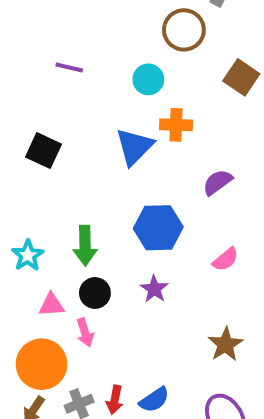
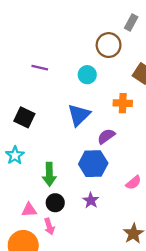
orange cross: (176, 125) -> (123, 103), moved
purple semicircle: (218, 182) -> (106, 136), moved
cyan star: (28, 255) -> (15, 155), moved

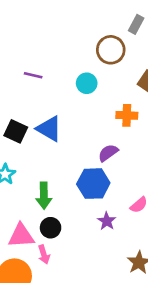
blue triangle: (79, 115) -> (49, 129), moved, turned -45
purple star: (91, 200) -> (107, 221), moved
pink triangle: (29, 210) -> (21, 236), size x1.5

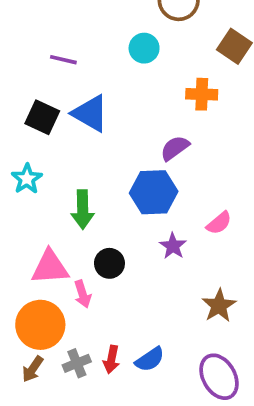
purple line: (33, 75) -> (63, 60), moved
black circle: (51, 228) -> (109, 263), moved

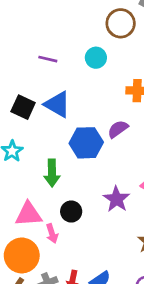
purple line: (63, 60) -> (48, 59), moved
blue hexagon: (154, 192) -> (86, 143), moved
purple star: (173, 246) -> (116, 199), size x1.4

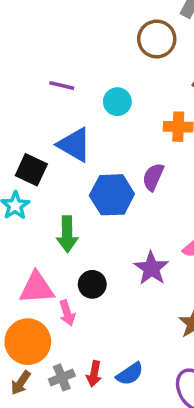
cyan circle: (96, 58) -> (117, 102), moved
black square: (23, 107) -> (31, 170), moved
purple semicircle: (118, 129) -> (153, 177), turned -30

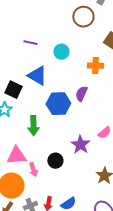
black circle: (92, 284) -> (55, 161), moved

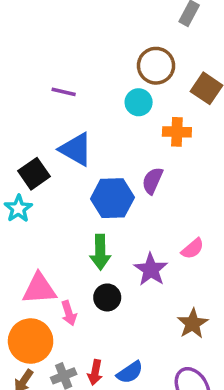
brown circle: (83, 17) -> (156, 66), moved
cyan circle: (61, 52) -> (139, 102), moved
black square: (13, 90) -> (34, 174), turned 30
green arrow: (33, 126) -> (100, 252), moved

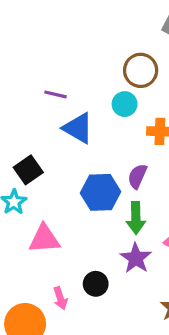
blue triangle: (76, 149) -> (78, 128), moved
green arrow: (100, 252) -> (136, 218), moved
pink triangle: (39, 289) -> (44, 239), moved

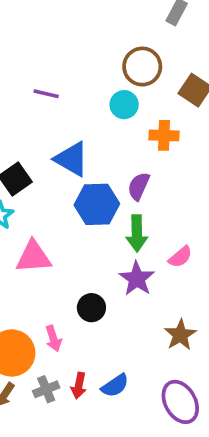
blue triangle: (78, 128) -> (72, 159), moved
pink arrow: (60, 298) -> (53, 338), moved

